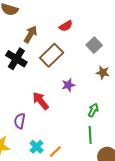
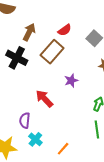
red semicircle: (66, 26) -> (65, 30), moved
cyan cross: (37, 147) -> (35, 139), moved

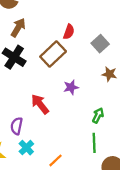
red semicircle: (65, 30) -> (69, 32), turned -40
brown arrow: (29, 32) -> (18, 28), moved

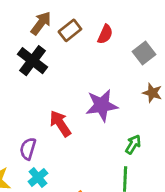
brown rectangle: (53, 54) -> (70, 30), moved, size x0.7
purple star: (71, 87) -> (102, 105), size x1.6

